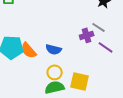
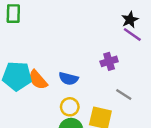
gray line: (99, 27) -> (124, 95), moved
purple line: (106, 47) -> (132, 34), moved

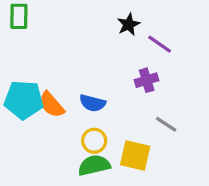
black star: (130, 20) -> (129, 24), moved
purple line: (132, 34) -> (160, 44), moved

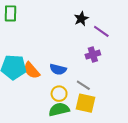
gray line: (166, 124) -> (83, 85), moved

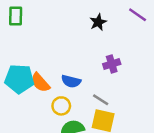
purple line: (101, 31) -> (138, 15), moved
yellow circle: (59, 94) -> (61, 106), moved

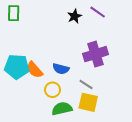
purple line: (138, 15) -> (98, 12), moved
black star: (98, 22) -> (75, 16), moved
purple cross: (112, 64) -> (96, 54), size x1.6

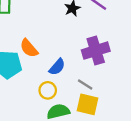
blue semicircle: (61, 69) -> (57, 67), turned -63
orange semicircle: (35, 70) -> (29, 48), moved

